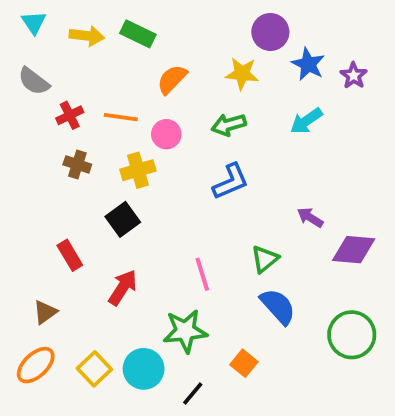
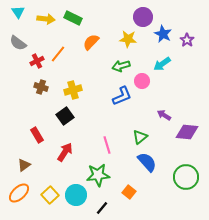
orange line: (121, 117) -> (58, 54), moved, turned -60
pink circle: (166, 134) -> (142, 81), moved

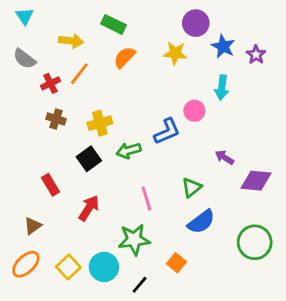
green rectangle: (73, 18) -> (114, 24), moved
yellow arrow: (46, 19) -> (71, 41), moved
cyan arrow: (162, 64) -> (222, 87), turned -48
green arrow: (121, 66) -> (129, 150), moved
blue semicircle: (147, 162) -> (201, 222), turned 95

